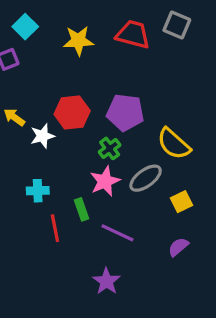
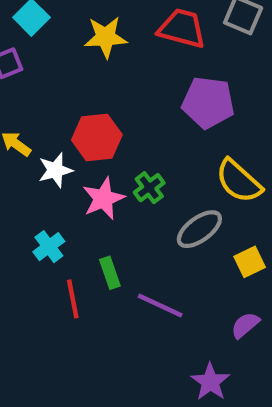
purple pentagon: (125, 113) -> (208, 103), moved
pink star: (105, 181) -> (103, 199), moved
cyan cross: (38, 191) -> (49, 247), turned -35
purple star: (106, 281) -> (210, 382), moved

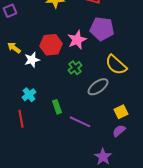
pink star: (103, 199) -> (77, 40), moved
yellow square: (250, 262) -> (121, 112), moved
red line: (73, 299) -> (21, 119), moved

